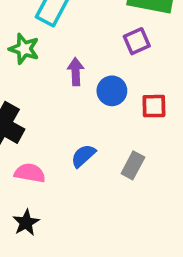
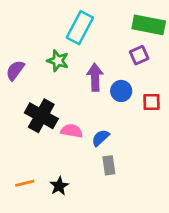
purple arrow: (76, 72) -> (95, 77), size x1.4
gray rectangle: (133, 165) -> (109, 165), moved, turned -36
pink semicircle: (30, 173) -> (72, 131), moved

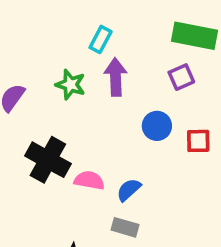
cyan rectangle: (80, 28) -> (101, 39), size x0.6
purple arrow: (95, 77) -> (116, 77), moved
gray rectangle: (109, 165) -> (125, 227), moved, turned -66

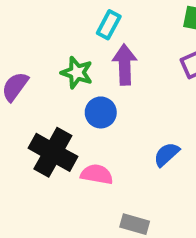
blue circle: (157, 126) -> (101, 112), moved
blue semicircle: (129, 190) -> (167, 154), moved

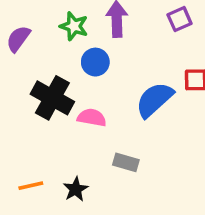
blue semicircle: (167, 154) -> (154, 100), size x1.6

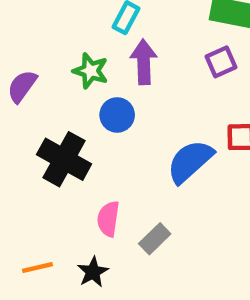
pink semicircle: (92, 118) -> (108, 219), moved, turned -92
gray rectangle: (126, 162) -> (155, 239), turned -60

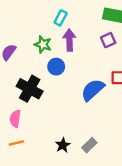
pink semicircle: (108, 219) -> (15, 119), moved
gray rectangle: (155, 239) -> (89, 145), moved
black star: (93, 272) -> (63, 145), moved

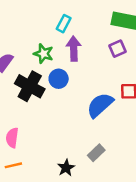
black cross: (30, 89) -> (30, 86), moved
gray rectangle: (89, 145) -> (96, 153), moved

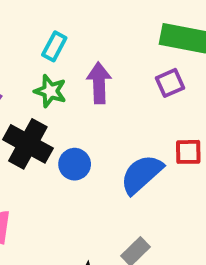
cyan rectangle: (64, 24) -> (54, 46), moved
blue circle: (59, 79) -> (75, 164), moved

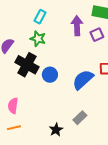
purple arrow: (99, 83) -> (77, 26), moved

